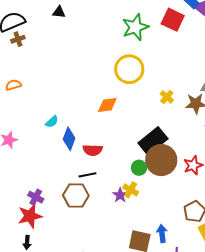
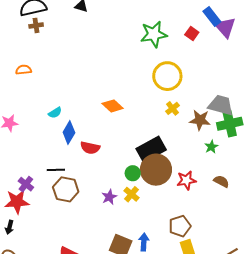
red square: (173, 20) -> (192, 33), size x0.6
yellow circle: (129, 69) -> (167, 76), moved
orange diamond: (107, 105) -> (113, 106), turned 40
black line: (87, 175) -> (56, 170), moved
yellow cross: (131, 190) -> (132, 194), moved

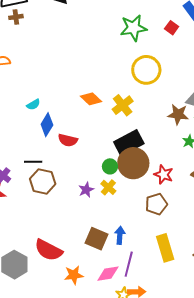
yellow cross: (173, 108) -> (123, 105), moved, size x1.5
red star: (186, 180) -> (164, 174), turned 30
brown pentagon: (180, 226) -> (156, 204), moved

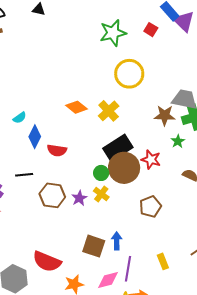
red star: (164, 174) -> (151, 160), moved
brown hexagon: (43, 181) -> (52, 195), moved
yellow rectangle: (165, 248) -> (163, 261), moved, size x0.6

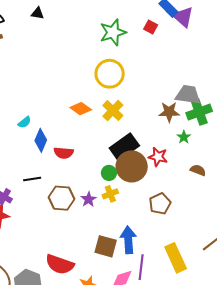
yellow circle: (129, 74) -> (110, 74), moved
yellow cross: (101, 194) -> (110, 194), turned 35
blue arrow: (117, 241) -> (128, 240), size x1.5
yellow rectangle: (163, 261) -> (176, 258), size x1.8

